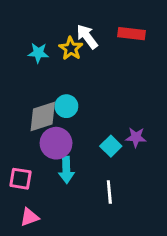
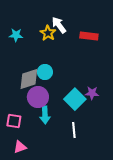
red rectangle: (131, 34) -> (89, 36), moved
cyan star: (38, 53) -> (16, 35), moved
cyan square: (111, 146) -> (75, 99), size x1.5

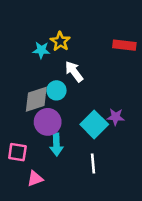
white arrow: (59, 25) -> (74, 72), moved
cyan star: (16, 35) -> (41, 50), moved
red rectangle: (89, 36) -> (124, 45), moved
pink triangle: (20, 147) -> (35, 179), moved

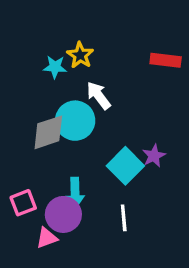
cyan circle: (56, 90) -> (75, 121), size x1.5
purple star: (116, 117) -> (154, 156), turned -30
purple circle: (48, 122) -> (63, 214), moved
pink square: (17, 152) -> (23, 203), turned -30

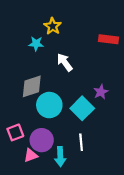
yellow star: (80, 55) -> (53, 26), moved
cyan circle: (75, 121) -> (49, 105), moved
purple star: (154, 156) -> (101, 92), moved
cyan arrow: (75, 193) -> (60, 157), moved

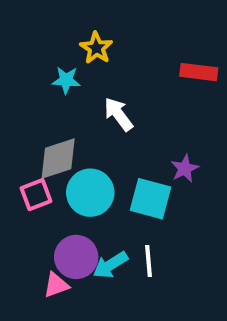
cyan square: (82, 108) -> (151, 199), turned -30
pink square: (15, 132) -> (36, 195), moved
cyan arrow: (60, 157) -> (110, 265), moved, turned 60

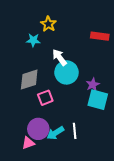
cyan circle: (90, 193) -> (67, 72), moved
pink square: (36, 195) -> (45, 98), moved
cyan square: (151, 199) -> (98, 100), moved

